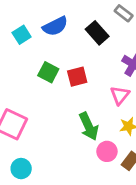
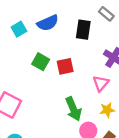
black rectangle: (97, 33) -> (83, 30), turned 48

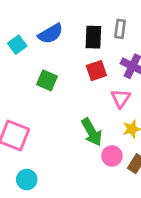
gray rectangle: (106, 14) -> (120, 29), moved, turned 64
red square: (65, 66) -> (96, 71), moved

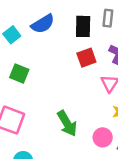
green square: (47, 80) -> (19, 73), moved
green arrow: (92, 132) -> (67, 123), moved

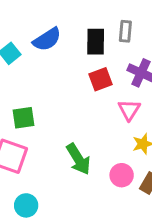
green square: (19, 73) -> (23, 118), moved, turned -30

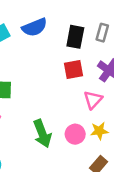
pink circle: (122, 175) -> (75, 134), moved

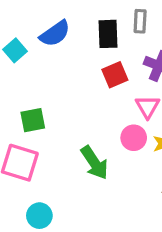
pink circle: (75, 134) -> (134, 138), moved

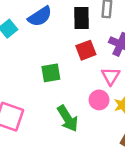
green square: (33, 120) -> (51, 73), moved

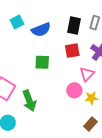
blue semicircle: (40, 16) -> (41, 30), moved
green arrow: (68, 119) -> (29, 101), moved

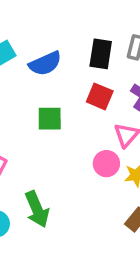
red square: (72, 51) -> (100, 96), turned 35
green arrow: (29, 101) -> (37, 209), moved

